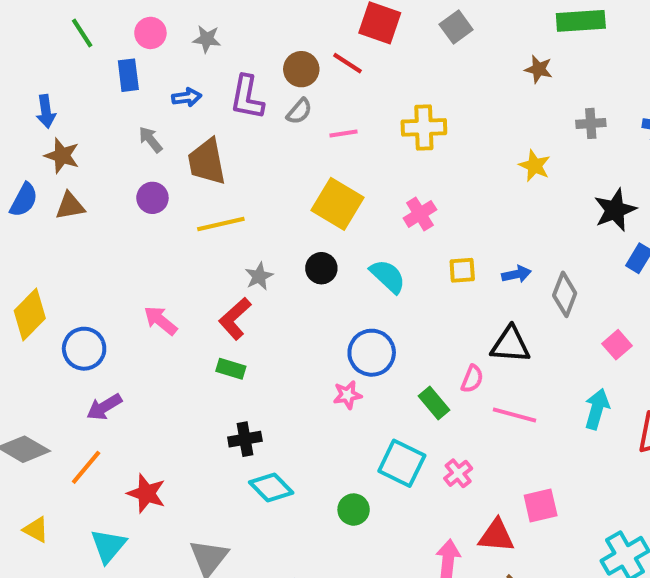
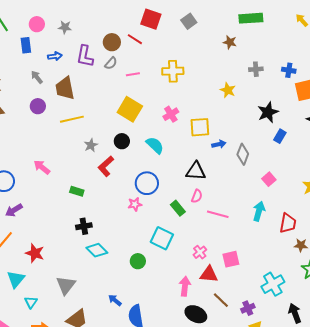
yellow square: (462, 270) -> (200, 127), moved, size x1.5
red L-shape: (235, 318) -> (106, 166), moved
black triangle: (510, 345) -> (196, 171), moved
pink cross: (458, 473) -> (200, 252), moved

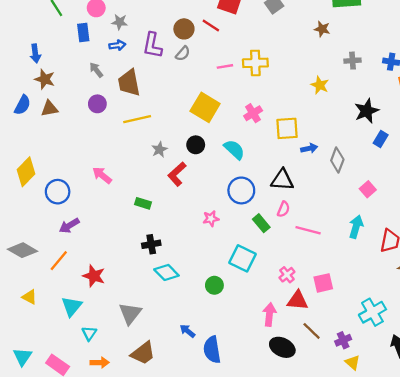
gray star: (65, 27) -> (120, 22), moved
pink line: (133, 74) -> (225, 66), moved
blue circle: (147, 183) -> (241, 190), moved

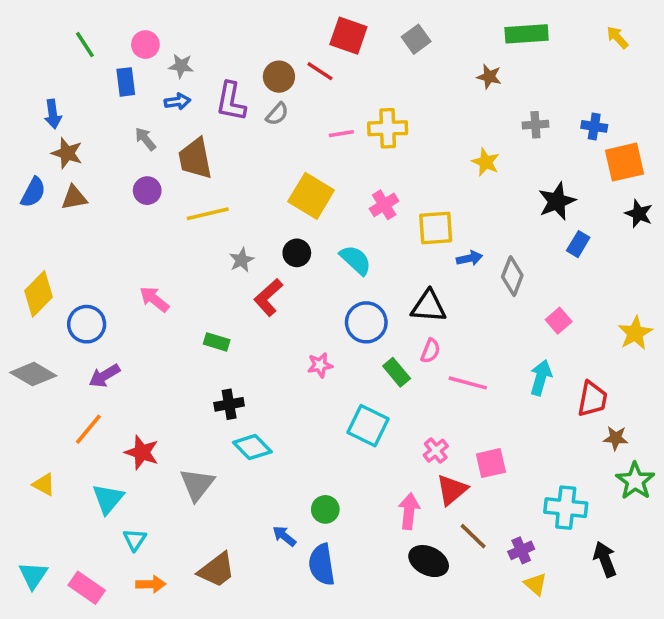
gray diamond: (22, 250) -> (33, 374), moved
green circle: (214, 285) -> (325, 509), moved
red triangle: (298, 300) -> (452, 490), turned -45
cyan cross: (372, 312) -> (566, 508), turned 36
gray triangle: (130, 313) -> (197, 484), moved

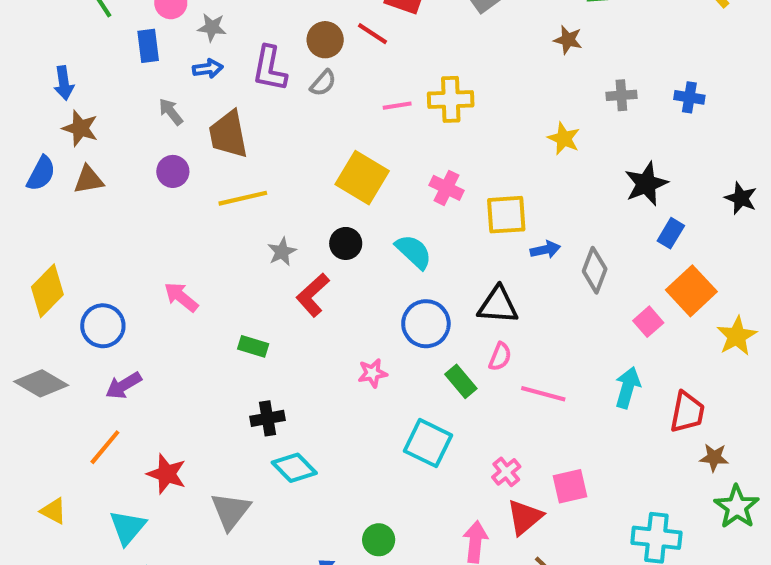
orange square: (625, 162) -> (691, 291), moved, turned -30
pink cross: (384, 205) -> (447, 188), turned -32

